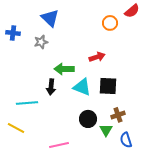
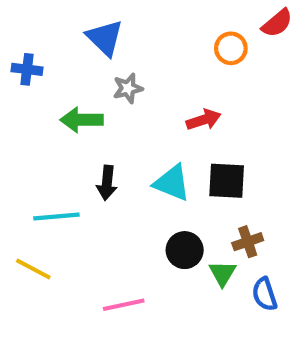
gray star: (41, 42) -> (128, 88), moved
green arrow: (64, 69) -> (82, 120), moved

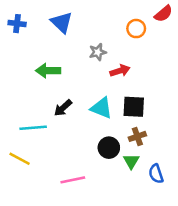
blue cross: (27, 69) -> (17, 24), moved
gray star: (128, 88) -> (98, 52), moved
black arrow: (107, 183) -> (63, 108), turned 42
brown cross: (248, 242) -> (137, 136), moved

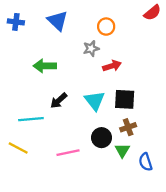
orange circle: (136, 29) -> (106, 27), moved
cyan triangle: (101, 108) -> (95, 101), turned 30
pink line: (73, 180) -> (68, 153), moved

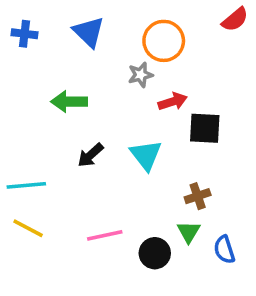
orange circle: (106, 27) -> (164, 41), size x1.5
black square: (125, 99) -> (205, 128), moved
cyan line: (31, 119) -> (26, 185), moved
black circle: (102, 138) -> (155, 253), moved

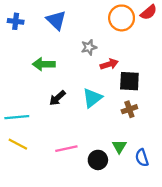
orange circle: (164, 41) -> (122, 18), moved
cyan triangle: (146, 155) -> (92, 98), turned 30
brown cross: (198, 196) -> (129, 109), moved

